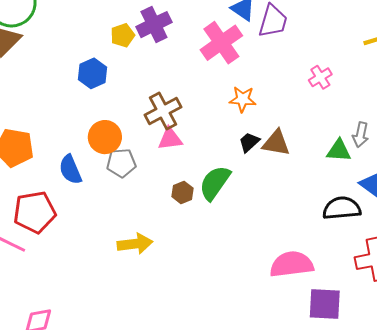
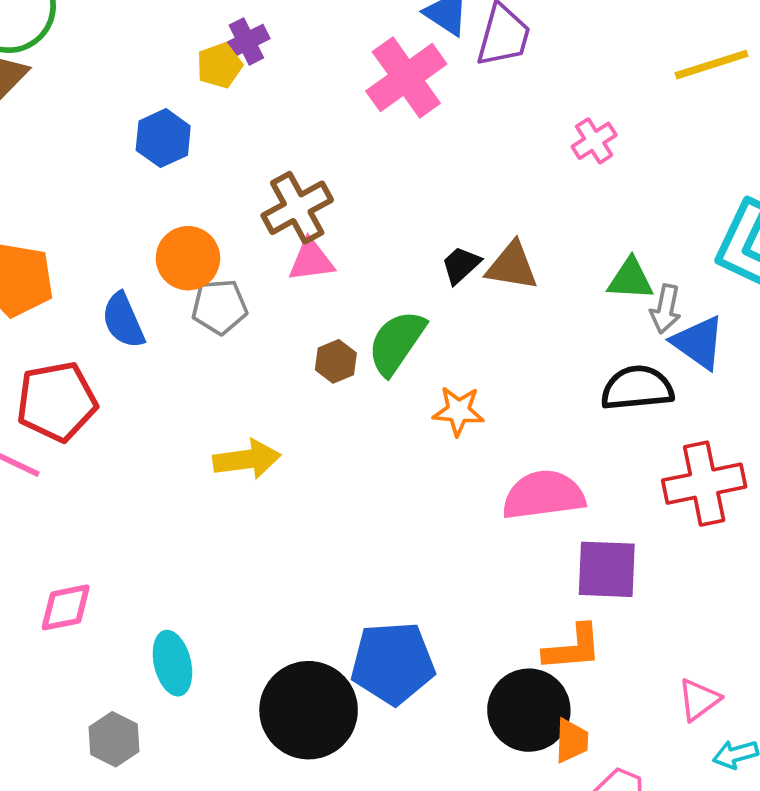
purple cross: (154, 25) -> (246, 42), moved, size x0.7
orange star: (243, 99) -> (458, 411), moved
gray arrow: (361, 135) -> (666, 309), moved

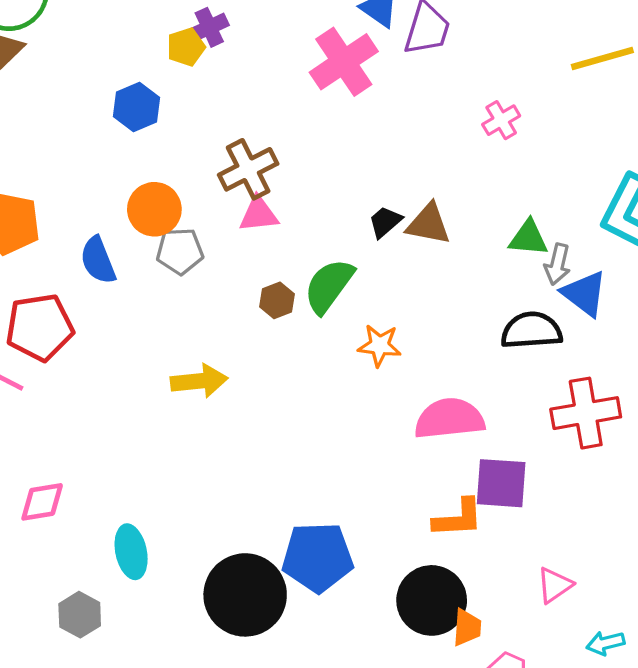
orange L-shape: (573, 648) -> (458, 518), moved
pink triangle: (699, 700) -> (555, 585), moved

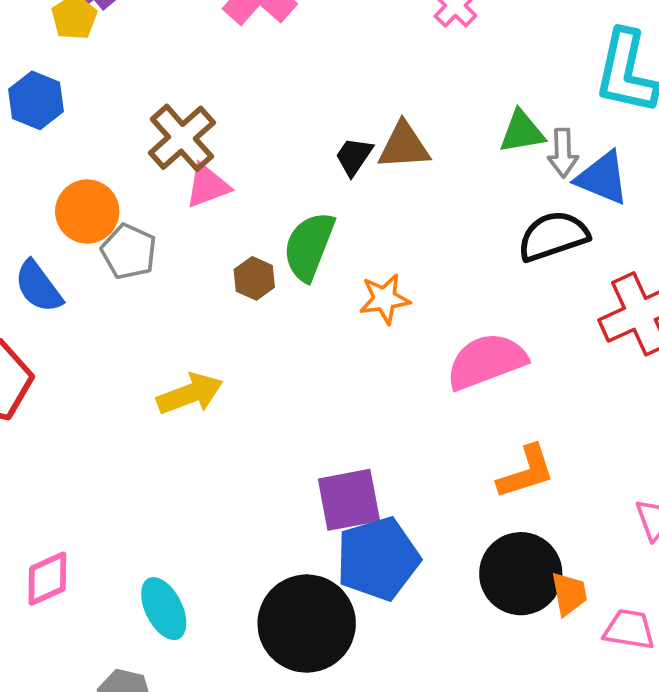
gray pentagon: (180, 251) -> (129, 252), turned -30
purple square: (501, 483) -> (349, 500), moved

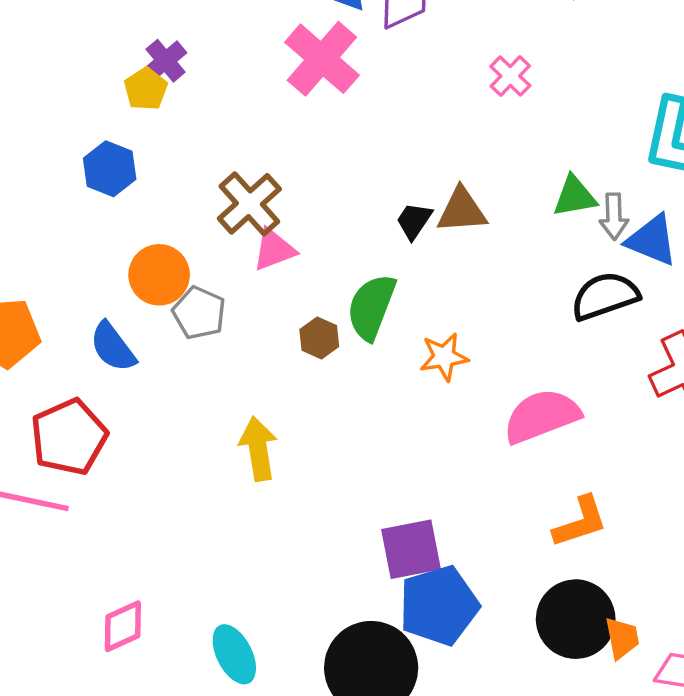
yellow arrow: (190, 394) -> (258, 449), turned -78

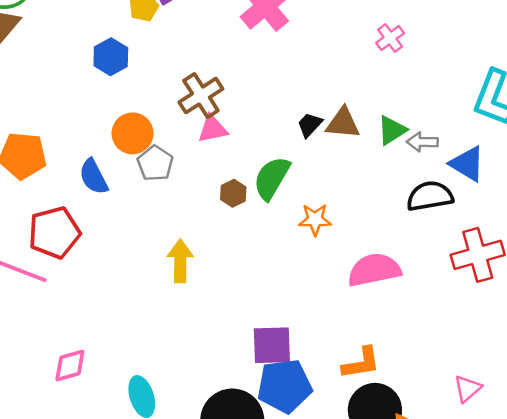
green triangle: (575, 196) -> (392, 130), moved, turned -32
gray arrow: (614, 216) -> (422, 142), moved, turned 84
orange L-shape: (580, 522) -> (361, 363), moved

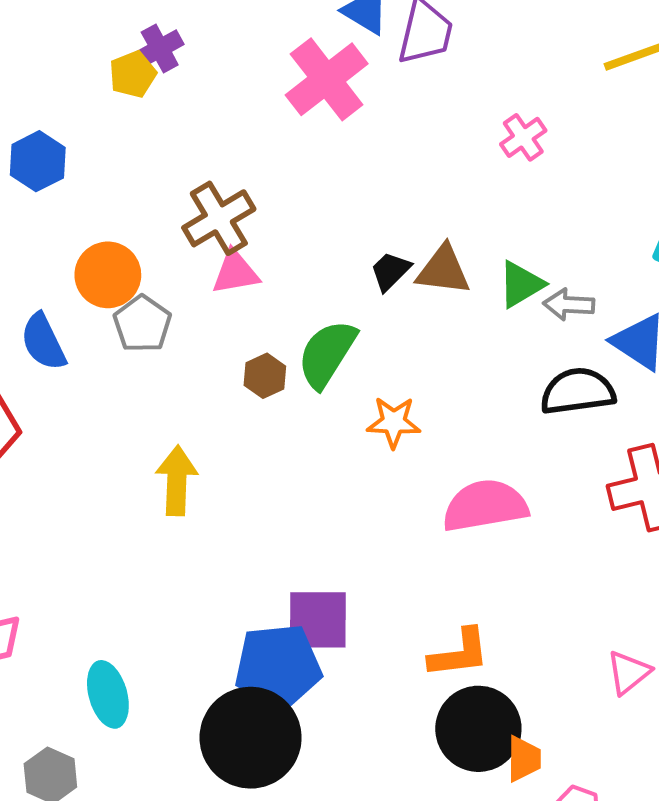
blue hexagon: (111, 57) -> (38, 161), moved
blue pentagon: (285, 386) -> (278, 667), moved
pink triangle: (468, 389) -> (629, 673), moved

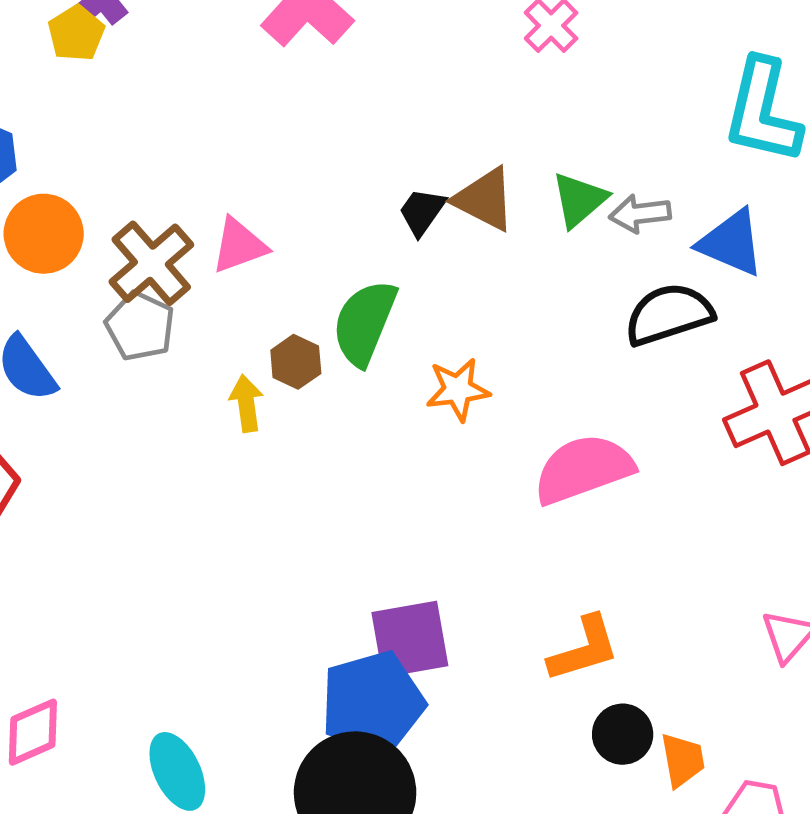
brown cross: (219, 218) -> (151, 263), moved
brown triangle: (443, 270) -> (484, 199), turned 30
orange circle: (108, 275) -> (44, 234), moved
yellow arrow: (177, 481) -> (246, 403), moved, size x0.7
black circle: (478, 729) -> (623, 734), size x0.6

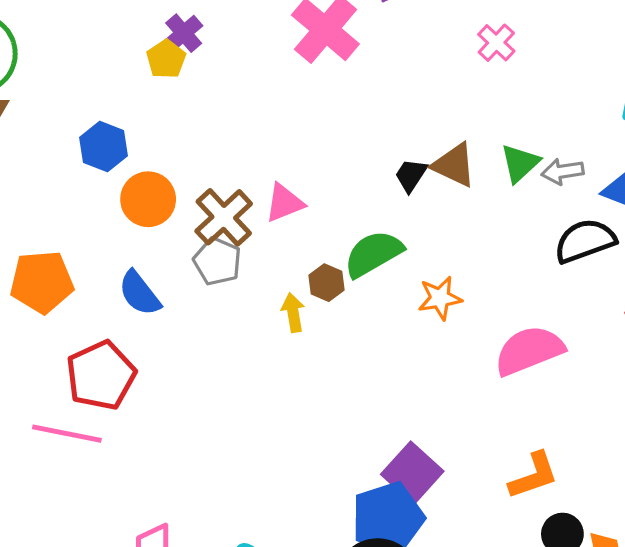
green semicircle: (364, 323) -> (373, 254), turned 40
purple square: (410, 639) -> (412, 473), turned -36

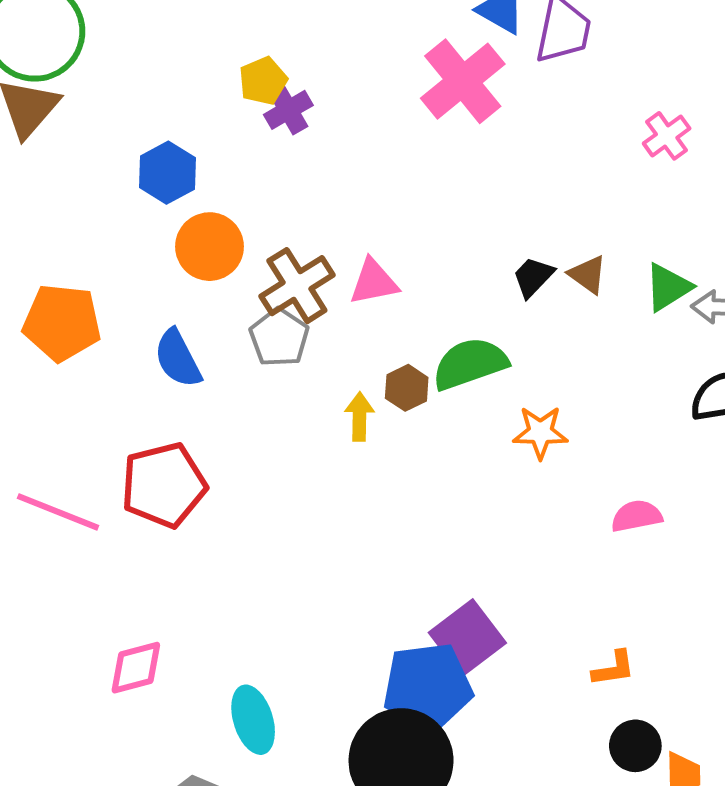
purple cross: (184, 33) -> (288, 110), moved
brown triangle: (454, 165) -> (588, 275), size x0.7
pink semicircle: (529, 350) -> (637, 516), size x0.6
red pentagon: (101, 375) -> (164, 485), moved
orange L-shape: (534, 476) -> (614, 669), size x0.7

